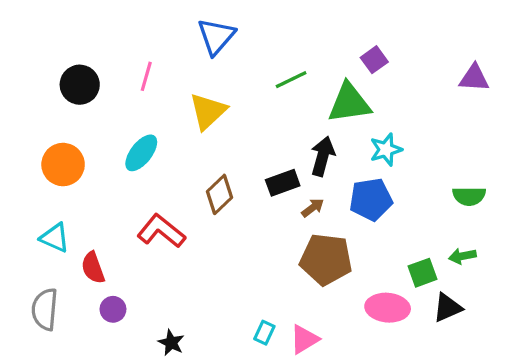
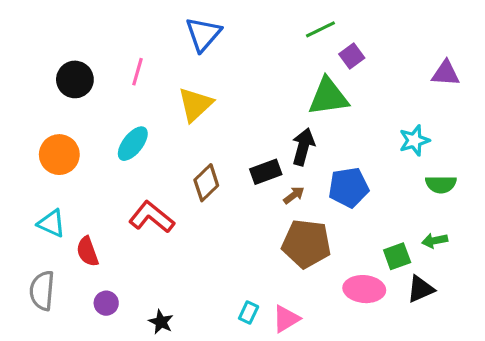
green line: (291, 80) -> (320, 29), moved
cyan star: (386, 150) -> (414, 140), moved
purple circle: (113, 309) -> (106, 303), moved

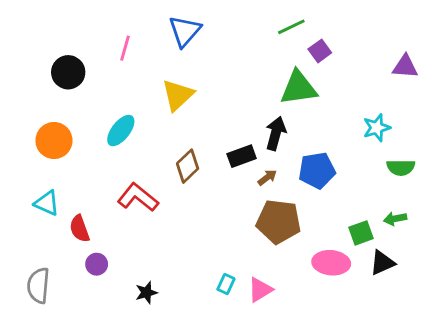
pink line: (137, 72) -> (125, 48), moved
gray semicircle: (42, 291) -> (38, 285), moved
purple circle: (106, 303) -> (97, 264), moved
black star: (161, 322) -> (146, 293), turned 30

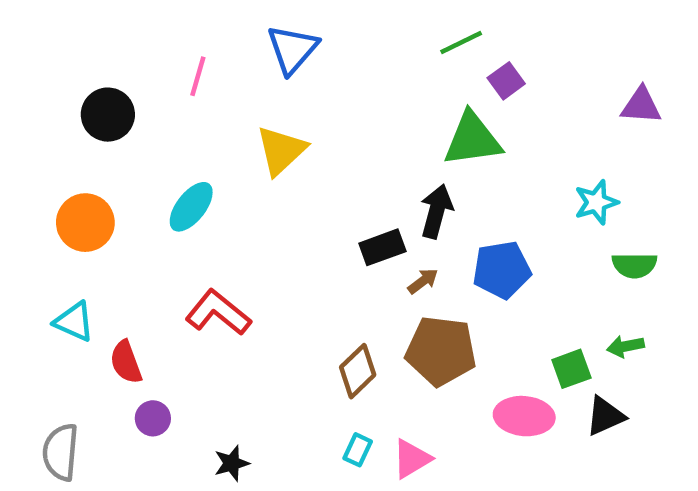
brown diamond: (188, 166) -> (358, 371), moved

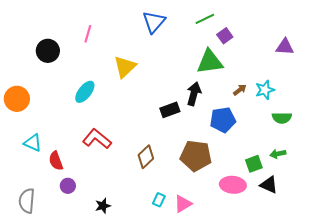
blue triangle: (292, 49) -> (154, 22), moved
orange circle: (85, 223) -> (17, 99), moved
brown arrow: (423, 281) -> (240, 90), moved
brown diamond: (358, 371) -> (146, 157), moved
black triangle: (605, 416) -> (269, 185), turned 48

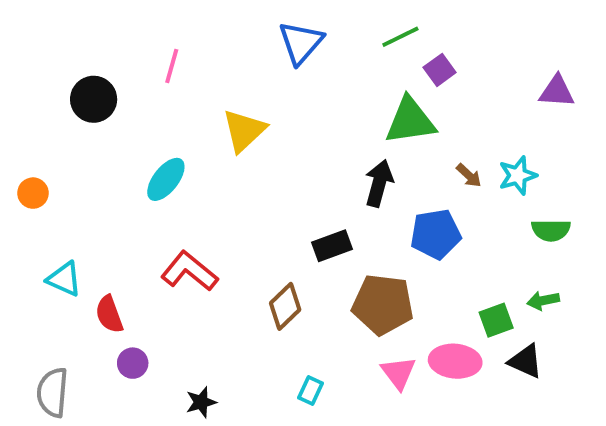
brown arrow: (240, 90) -> (469, 175), turned 80
orange circle: (17, 99) -> (33, 193), size x0.6
black rectangle: (170, 110) -> (332, 246), moved
pink triangle: (183, 204) -> (398, 373), moved, turned -36

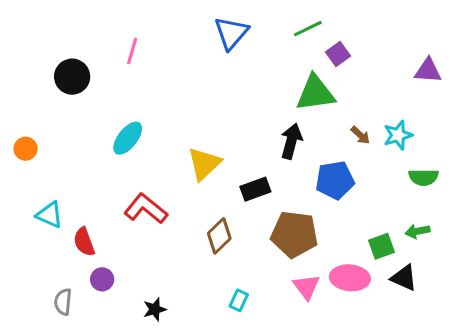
yellow triangle: (244, 131) -> (204, 164), moved
gray semicircle: (53, 392) -> (63, 302), moved, size x0.7

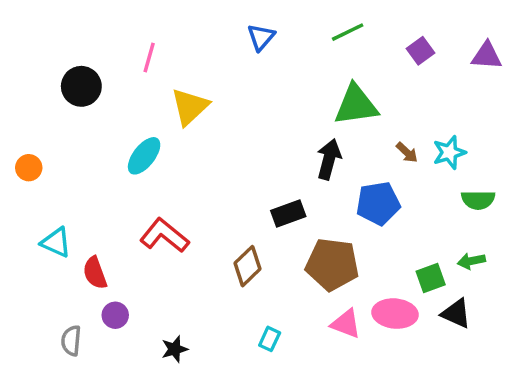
blue triangle: (231, 33) -> (261, 37), size x0.7
purple square: (338, 54) -> (420, 51), moved
purple triangle: (428, 71) -> (487, 56), moved
yellow triangle: (204, 164) -> (190, 107), moved
pink triangle: (306, 287) -> (346, 324), turned -32

